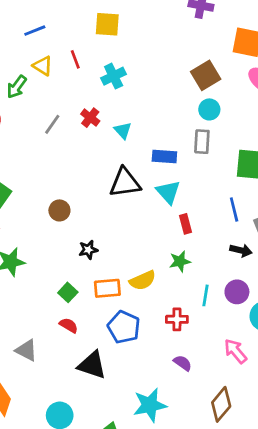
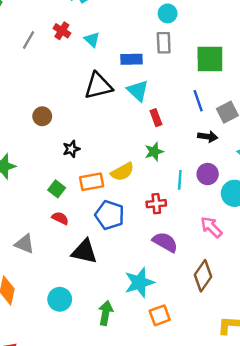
purple semicircle: (183, 363) -> (165, 242), size x1.5

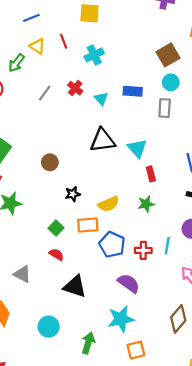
blue rectangle: (131, 59) -> (133, 91), moved
yellow semicircle: (122, 172) -> (109, 204), moved
cyan line: (180, 180) -> (167, 246), moved
blue pentagon: (110, 215) -> (112, 245), moved
purple semicircle: (165, 242) -> (129, 283), moved

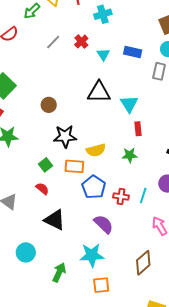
black star: (73, 194) -> (65, 136), size x1.6

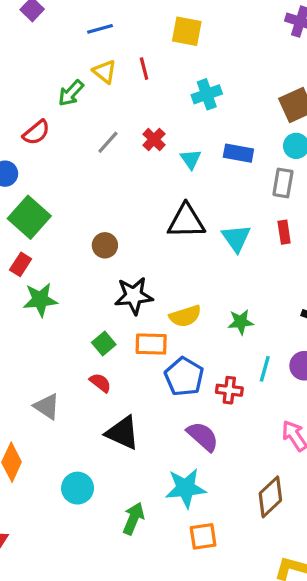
cyan cross: (103, 14) -> (207, 94), moved
red rectangle: (138, 129) -> (284, 232), moved
cyan line: (143, 195) -> (265, 369), moved

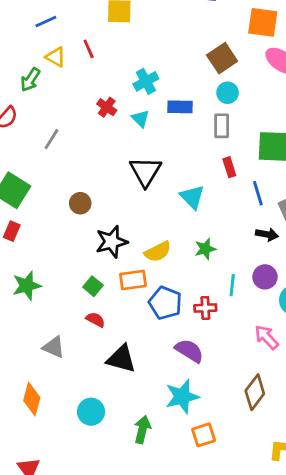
cyan cross: (207, 94) -> (146, 81), moved
gray line: (108, 142) -> (51, 139), moved
black triangle: (186, 221) -> (145, 172), turned -48
cyan triangle: (236, 238) -> (192, 197), moved
green star: (40, 300) -> (27, 286), moved

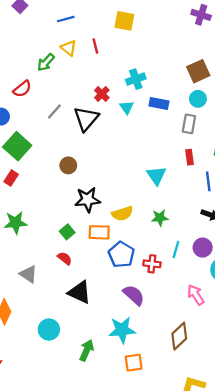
black triangle: (145, 172) -> (86, 119), moved

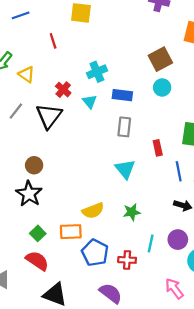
yellow triangle: (69, 48) -> (26, 74), moved
gray rectangle: (189, 124) -> (124, 127), moved
black star: (88, 200) -> (29, 194), moved, turned -30
red semicircle: (65, 258) -> (37, 261), size x1.5

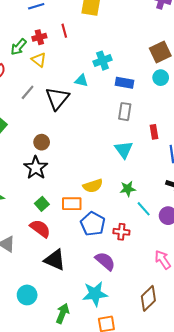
red cross: (63, 90) -> (39, 37), moved, turned 32
cyan triangle: (90, 102) -> (81, 81), moved, turned -40
cyan line: (151, 244) -> (144, 209), moved, turned -56

